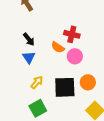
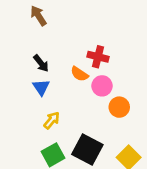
orange circle: (88, 82) -> (119, 107), moved
black square: (65, 87) -> (87, 149), moved, turned 30

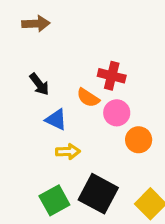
brown arrow: (38, 16) -> (36, 24), turned 120
blue triangle: (41, 87) -> (56, 120), moved, turned -30
yellow arrow: (52, 120) -> (68, 152), moved, turned 48

